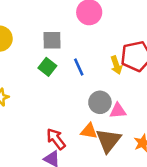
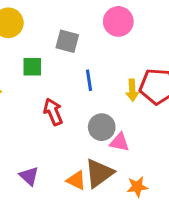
green square: (47, 67) -> (32, 67), moved, turned 36
orange triangle: (89, 131) -> (76, 180), moved
red arrow: (56, 139) -> (53, 112), moved

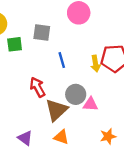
green square: (32, 67) -> (15, 44), moved
brown triangle: (99, 173) -> (56, 110), moved

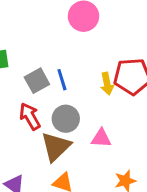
gray square: (42, 32) -> (37, 81), moved, turned -36
gray circle: (76, 94) -> (66, 119), moved

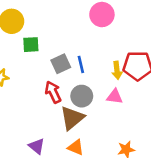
pink triangle: (101, 138) -> (115, 97), moved

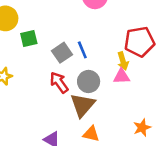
yellow arrow: (117, 70) -> (123, 61), moved

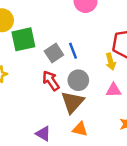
green square: (29, 38) -> (23, 39), size x1.5
pink triangle: (122, 76) -> (114, 90), moved

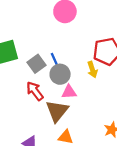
gray circle: (78, 80) -> (60, 74), moved
pink triangle: (114, 90) -> (69, 92), moved

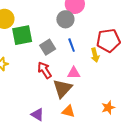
blue line: (55, 61) -> (72, 45), moved
gray circle: (60, 74) -> (65, 19), moved

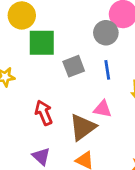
red arrow: (45, 70) -> (44, 113), moved

